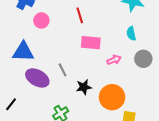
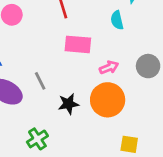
cyan semicircle: (131, 34) -> (117, 20), moved
orange circle: (112, 97) -> (108, 100), moved

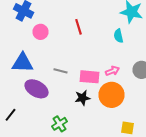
pink rectangle: (78, 44) -> (90, 77), moved
gray line: (40, 81) -> (60, 71), moved, turned -48

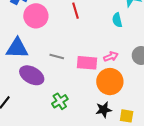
pink circle: (40, 32) -> (36, 16), size x1.5
black star: (82, 98) -> (104, 110), moved
green cross: (60, 124) -> (60, 101), moved

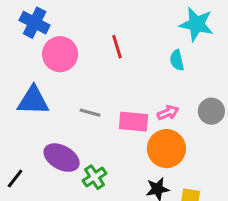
purple ellipse: (32, 75) -> (62, 158), moved

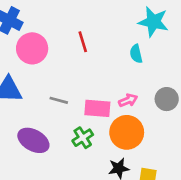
green cross: (95, 177) -> (83, 138), moved

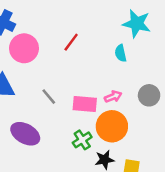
red line: (83, 42) -> (71, 42), turned 54
gray line: (59, 100) -> (49, 97), turned 35
green cross: (83, 138) -> (82, 140), moved

